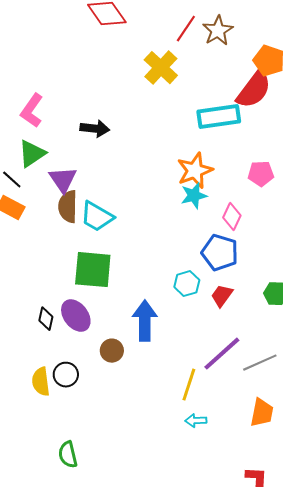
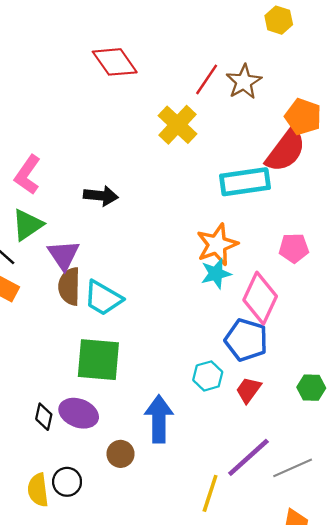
pink diamond: (232, 217) -> (260, 298), size x1.6
purple ellipse: (76, 316) -> (79, 413), turned -32

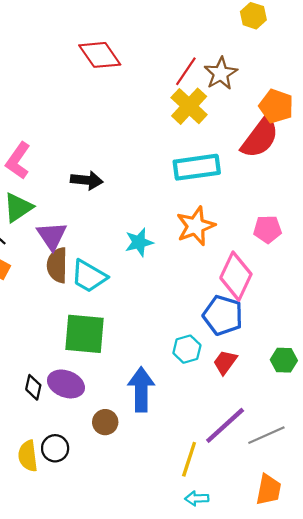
yellow cross: (178, 125) -> (189, 106), moved
cyan rectangle: (245, 182) -> (197, 167), moved
cyan star: (216, 274) -> (139, 242), moved

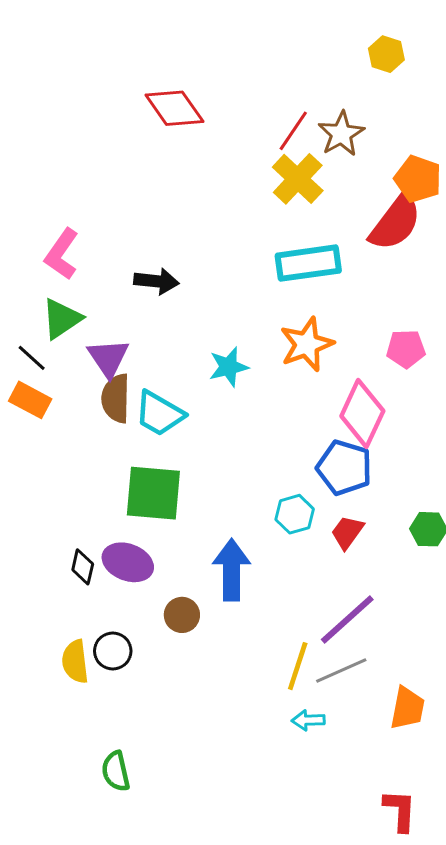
gray line: (266, 435) -> (341, 671), moved

